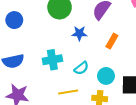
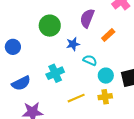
orange rectangle: (112, 41) -> (108, 35), moved, turned 32
cyan semicircle: (81, 68) -> (90, 60), moved, turned -104

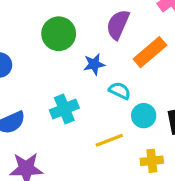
orange rectangle: (108, 35) -> (150, 52), size x1.5
yellow cross: (105, 97) -> (152, 161), moved
yellow line: (76, 98) -> (109, 140), moved

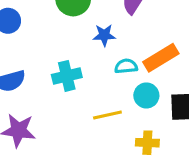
orange rectangle: (150, 52) -> (161, 58), moved
cyan semicircle: (120, 91) -> (126, 66), turned -40

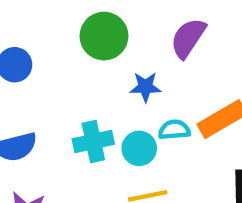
cyan circle: (146, 95) -> (139, 148), moved

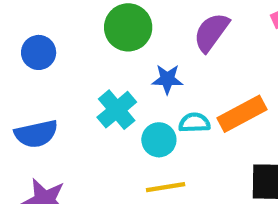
cyan cross: (93, 141) -> (117, 110), moved, turned -30

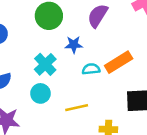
cyan circle: (159, 140) -> (40, 93), moved

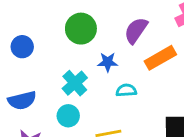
orange rectangle: (119, 62) -> (160, 58), moved

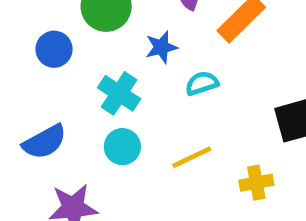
blue circle: (22, 47) -> (54, 49), moved

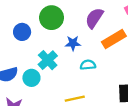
cyan circle: (122, 147) -> (31, 78), moved

